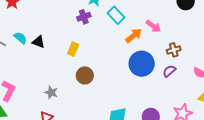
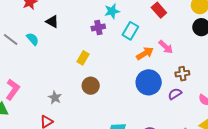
cyan rectangle: (116, 15) -> (130, 31), turned 66
black triangle: (38, 42) -> (52, 22), moved

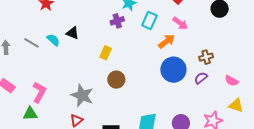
black triangle: (52, 22) -> (73, 33), moved
pink arrow: (166, 47) -> (180, 23), moved
gray star: (55, 97) -> (82, 95), size x1.6

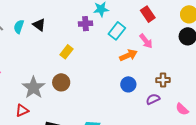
cyan semicircle: (53, 40) -> (19, 27), turned -128
blue circle: (173, 70) -> (128, 84), size x0.6
brown circle: (116, 80) -> (61, 82), moved

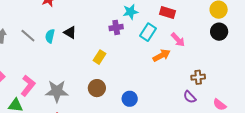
red rectangle: (148, 14) -> (167, 13), moved, turned -35
blue circle: (128, 84) -> (130, 99), moved
gray star: (34, 88) -> (57, 91), moved, turned -30
purple semicircle: (153, 99) -> (190, 97), turned -104

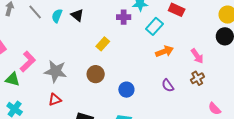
pink arrow: (178, 40) -> (197, 56), moved
brown cross: (198, 77) -> (197, 78), turned -32
purple semicircle: (190, 97) -> (168, 85), moved

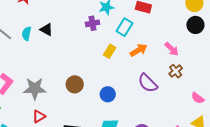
yellow rectangle: (103, 44) -> (110, 51), moved
purple semicircle: (168, 85) -> (148, 83), size x1.5

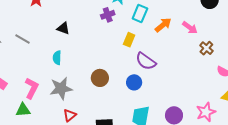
cyan semicircle: (27, 34) -> (57, 58), moved
orange arrow: (139, 50) -> (163, 25), moved
brown cross: (176, 71) -> (206, 48), moved
purple semicircle: (148, 83) -> (146, 61), moved

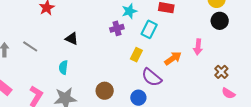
orange arrow: (163, 25) -> (173, 58), moved
pink arrow: (190, 28) -> (198, 47), turned 56
brown cross: (206, 48) -> (221, 72), moved

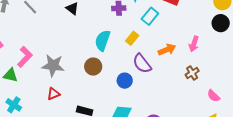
cyan semicircle: (63, 67) -> (103, 40), moved, size x1.5
brown cross: (221, 72) -> (192, 73), moved

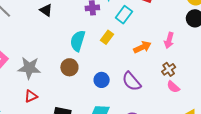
purple semicircle: (142, 64) -> (132, 81), moved
pink semicircle: (213, 96) -> (173, 87), moved

